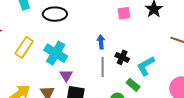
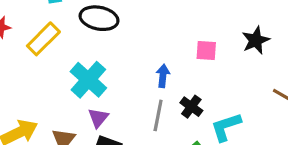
pink square: (124, 13) -> (206, 50), moved
yellow rectangle: (24, 47) -> (43, 39), moved

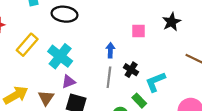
yellow rectangle: (43, 39) -> (27, 45), moved
purple triangle: (98, 118) -> (69, 82), turned 32

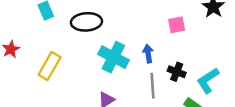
cyan cross: (60, 56) -> (113, 57), moved

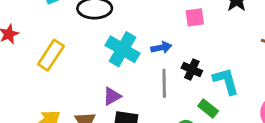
blue arrow: (148, 54) -> (161, 48), turned 84
cyan L-shape: (208, 80) -> (226, 81), turned 104

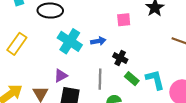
cyan L-shape: (226, 81) -> (155, 80), moved
gray line: (164, 83) -> (100, 79), moved
green rectangle: (208, 108) -> (132, 79), moved

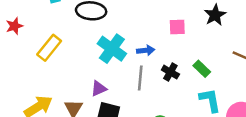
gray line: (100, 79) -> (140, 78), moved
green rectangle: (132, 79) -> (202, 69), moved

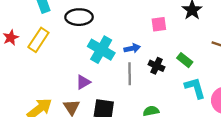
yellow rectangle: (49, 48) -> (38, 40), moved
purple triangle: (99, 89) -> (83, 82), moved

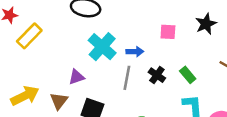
yellow rectangle: (38, 40) -> (29, 36), moved

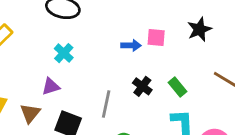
cyan cross: (102, 47) -> (64, 53), moved, size x0.6
blue arrow: (135, 52) -> (131, 45), moved
gray line: (127, 78) -> (106, 104), moved

